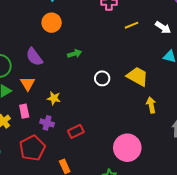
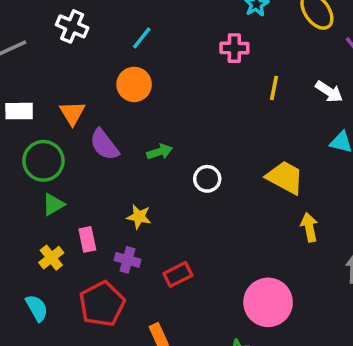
yellow line: (132, 25) -> (274, 88), turned -56
green arrow: (75, 54) -> (160, 152), moved
white circle: (102, 78) -> (207, 179), moved
orange triangle: (28, 84) -> (72, 113), moved

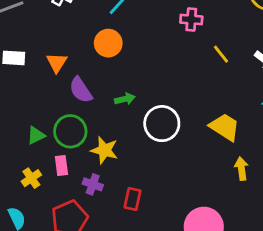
yellow line: (274, 88) -> (221, 54), turned -54
green circle: (43, 161) -> (70, 131), moved
white circle: (207, 179) -> (162, 124), size x1.6
yellow star: (139, 217) -> (104, 150), size x1.4
red rectangle: (178, 274) -> (133, 199), turned -55

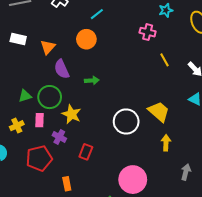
white circle: (162, 124) -> (126, 121), moved

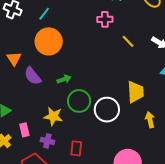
cyan line: (97, 14) -> (44, 14), moved
orange circle: (86, 39) -> (49, 41), size x1.4
green circle: (50, 97) -> (79, 101), moved
yellow trapezoid: (159, 112) -> (135, 92), turned 60

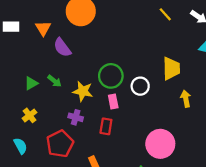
green arrow: (64, 79) -> (54, 81), moved, turned 56
white circle: (107, 110) -> (140, 86), size x0.7
pink rectangle: (24, 130) -> (113, 101), moved

